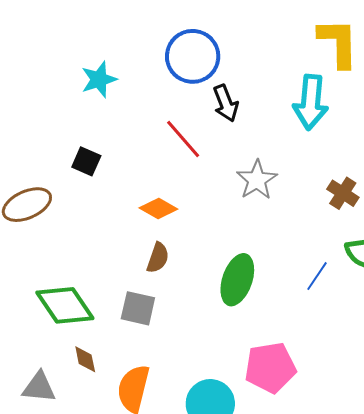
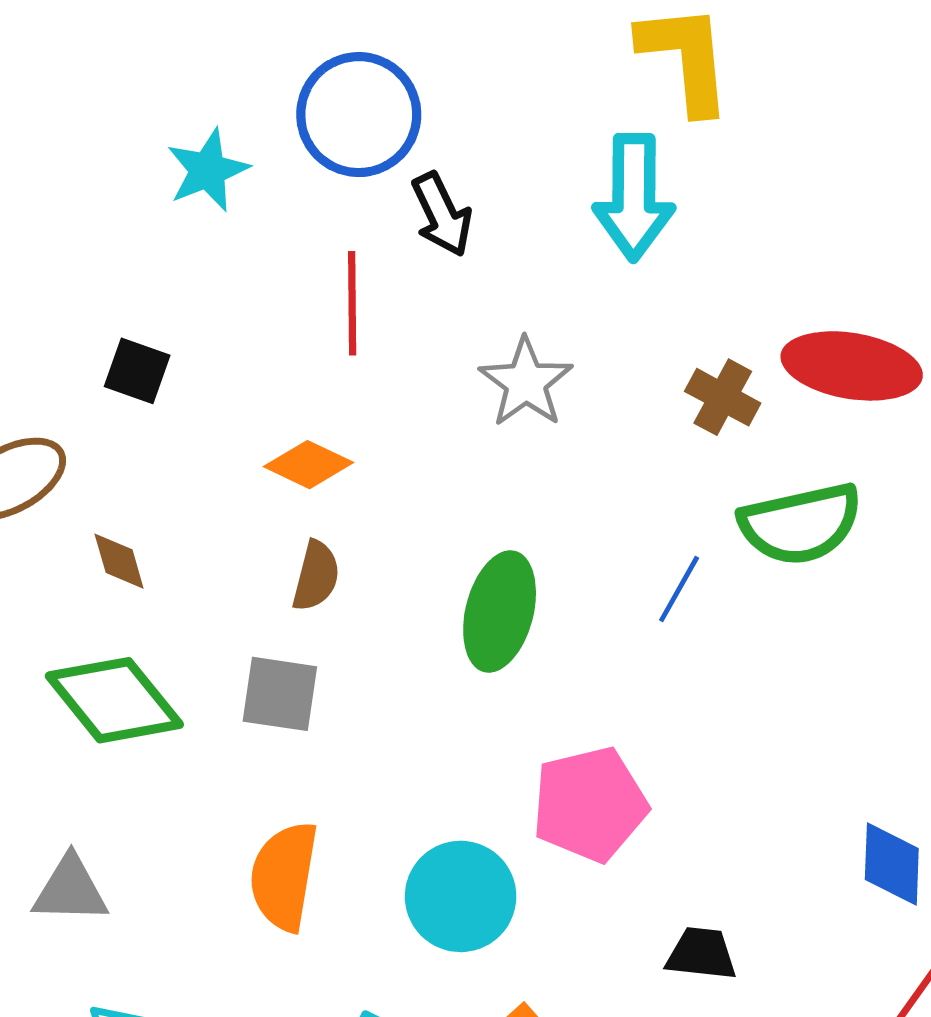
cyan star: (99, 79) -> (208, 170), moved
red line: (183, 139) -> (352, 303), turned 45
brown diamond: (85, 359) -> (119, 561), moved

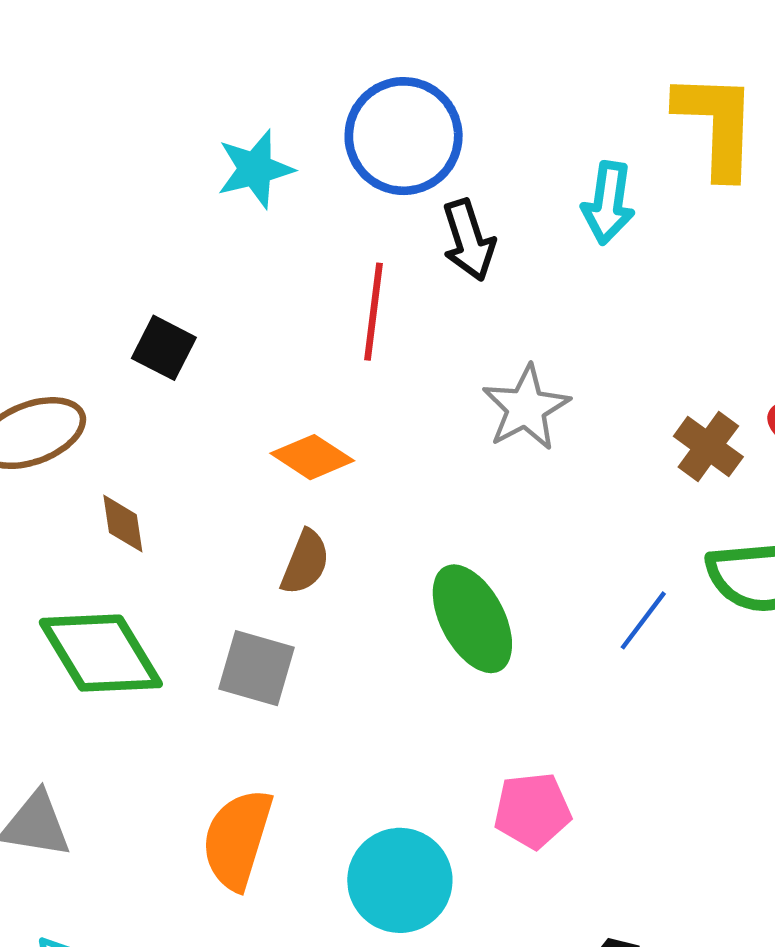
cyan arrow: (634, 197) -> (608, 203), moved, size x0.7
green ellipse: (500, 611) -> (472, 619), turned -50
pink pentagon: (590, 804) -> (532, 810), size x0.7

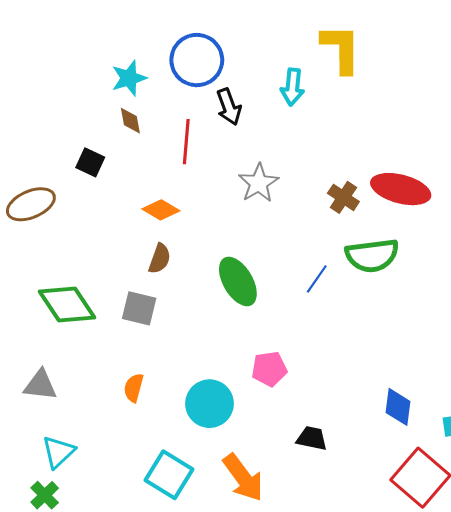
brown diamond: (123, 524) -> (130, 121), moved
orange semicircle: (237, 839) -> (134, 388), size x0.6

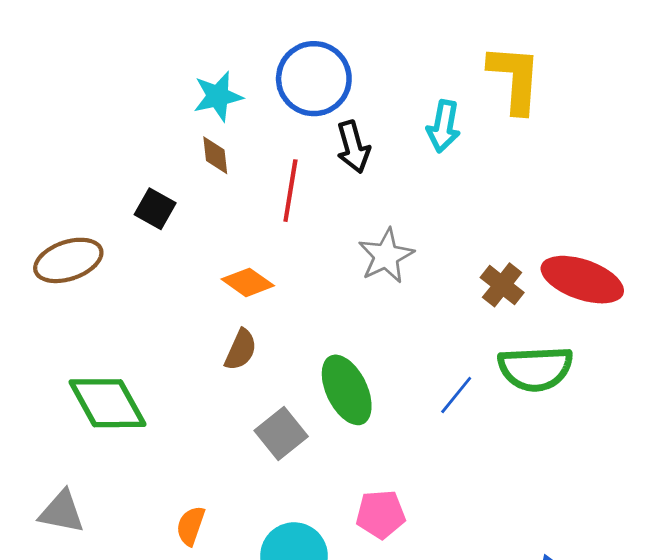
gray square: (139, 308) -> (281, 434), moved, turned 33

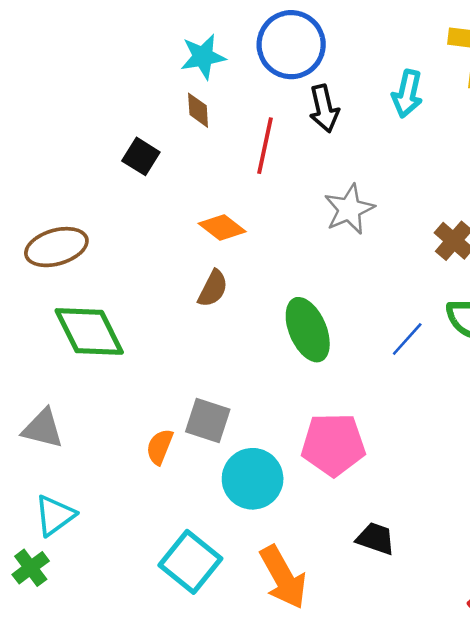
brown ellipse: (68, 260) -> (56, 247), moved
gray square: (281, 434) -> (208, 420), moved, turned -36
pink pentagon: (381, 514) -> (333, 444), size x1.4

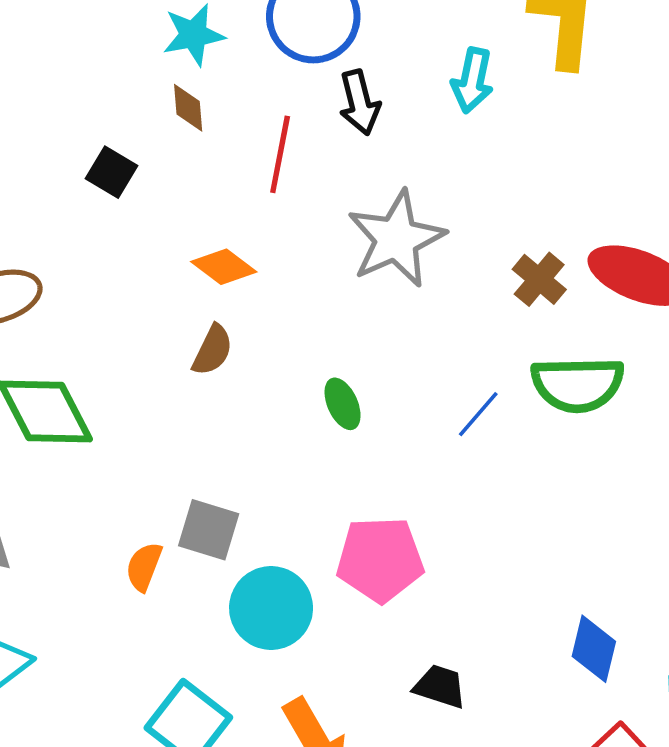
gray star: (349, 209) -> (396, 239), size x1.4
green ellipse: (308, 330) -> (343, 404), size x0.6

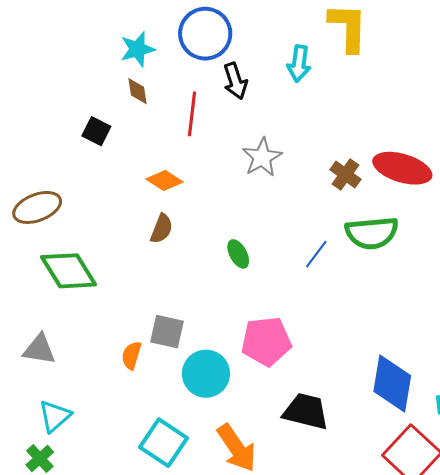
gray star: (396, 239) -> (262, 157), size x0.7
blue diamond: (594, 649) -> (392, 383), size x1.5
black trapezoid: (440, 686) -> (306, 411), size x1.5

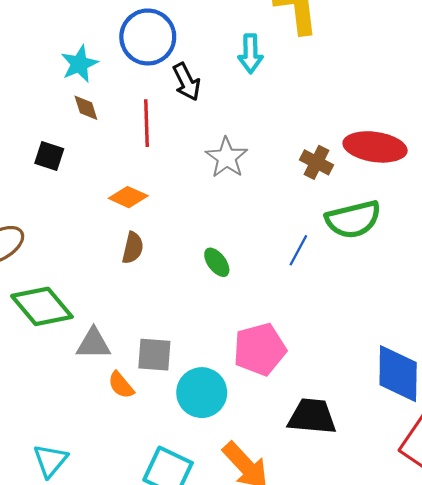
gray triangle: (39, 349) -> (93, 344), moved
orange semicircle: (131, 355) -> (121, 385), turned -48

